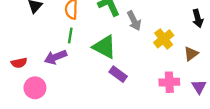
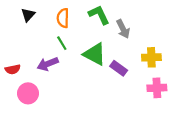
green line: (70, 35) -> (62, 43), turned -40
yellow cross: (164, 39) -> (151, 57), moved, turned 36
purple rectangle: (118, 74) -> (119, 68), moved

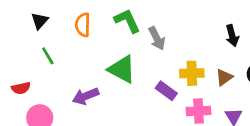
green line: (62, 43) -> (48, 56), moved
purple arrow: (48, 64) -> (85, 96), moved
purple rectangle: (119, 68) -> (166, 91), moved

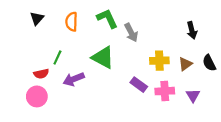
green line: (48, 56) -> (57, 57), moved, turned 56
red semicircle: (21, 88) -> (41, 74), moved
purple rectangle: (166, 91) -> (139, 85), moved

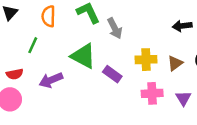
black arrow: (192, 30) -> (182, 26), turned 98
green line: (57, 57) -> (33, 45), moved
purple rectangle: (139, 85) -> (112, 74), moved

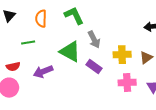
gray arrow: (115, 28) -> (94, 40), moved
green line: (33, 45) -> (28, 43), turned 56

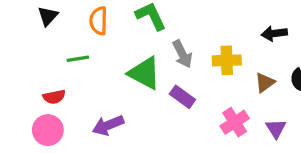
yellow cross: (122, 55) -> (227, 60), moved
purple arrow: (43, 72) -> (108, 125), moved
pink cross: (127, 83) -> (235, 122), turned -30

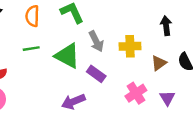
black arrow: (274, 33) -> (166, 26), turned 90
green line: (78, 59) -> (31, 49), moved
purple arrow: (108, 125) -> (73, 102), moved

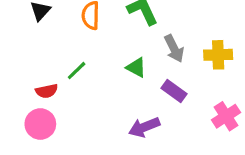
green line: (31, 49) -> (77, 71), moved, turned -35
green triangle: (67, 56) -> (136, 67), size x0.6

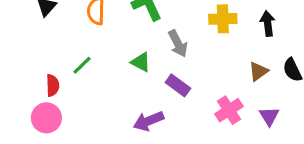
yellow cross: (218, 55) -> (223, 19), moved
red semicircle: (47, 91) -> (53, 85), turned -80

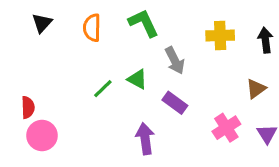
green line: (82, 65) -> (103, 89), moved
red semicircle: (53, 85) -> (28, 107), moved
purple arrow: (149, 121) -> (145, 139), turned 104

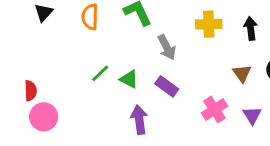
green triangle: (137, 79) -> (129, 79), moved
brown triangle: (256, 89) -> (242, 73), turned -30

